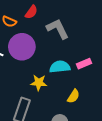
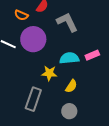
yellow semicircle: (73, 96) -> (71, 86), moved

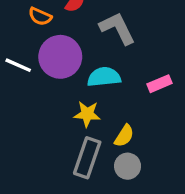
cyan semicircle: (69, 58) -> (104, 77), moved
gray rectangle: (33, 99) -> (87, 158), moved
gray circle: (69, 111) -> (128, 166), moved

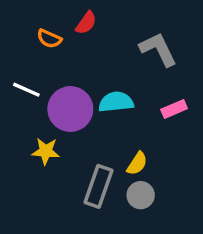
gray L-shape: (117, 28) -> (158, 49), moved
purple circle: (60, 57) -> (70, 109), moved
yellow star: (87, 114) -> (46, 151), moved

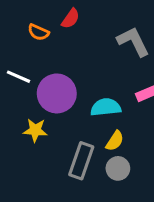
cyan semicircle: (116, 102) -> (106, 107), moved

